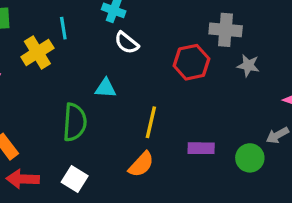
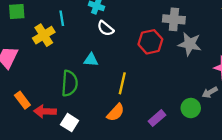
gray star: (248, 65) -> (190, 44), size x1.5
purple rectangle: (201, 148) -> (157, 118), moved, turned -42
red arrow: (23, 179) -> (45, 111), moved

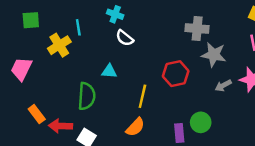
red hexagon: (150, 42) -> (176, 74), moved
gray arrow: (210, 92) -> (223, 86), moved
green circle: (191, 108) -> (201, 122), moved
purple rectangle: (157, 118) -> (179, 133), turned -54

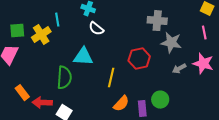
green square: (31, 20) -> (17, 31), moved
cyan triangle: (109, 71) -> (83, 57), size x1.5
orange semicircle: (135, 127) -> (121, 104), moved

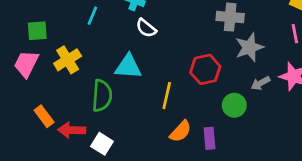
cyan line: (57, 20) -> (92, 16), turned 32
yellow cross: (41, 35) -> (68, 60), moved
gray star: (171, 43) -> (249, 47), turned -30
green circle: (160, 100) -> (234, 105), moved

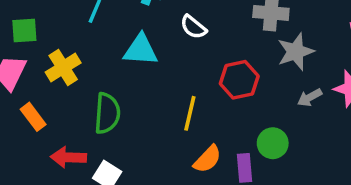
white semicircle: (146, 28) -> (193, 27), moved
cyan triangle: (128, 67) -> (141, 50), moved
green circle: (234, 105) -> (273, 143), moved
orange rectangle: (44, 116) -> (33, 117), moved

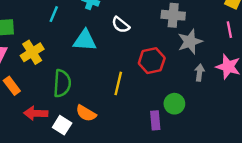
gray arrow: (310, 97) -> (200, 73), turned 126
orange semicircle: (208, 159) -> (86, 113), moved, turned 78

